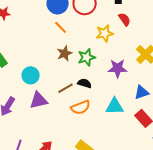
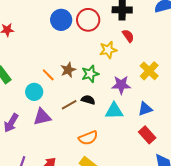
orange line: (61, 27) -> (48, 75), moved
cyan triangle: (115, 106) -> (114, 111), moved
orange semicircle: (81, 107) -> (88, 138), moved

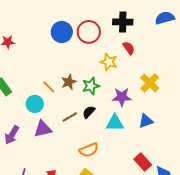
yellow star: (108, 50) -> (109, 62), turned 30
black semicircle: (88, 100) -> (89, 112), turned -64
red rectangle: (147, 135) -> (143, 162), moved

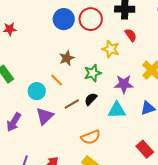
brown star: (69, 82) -> (67, 58), moved
orange line: (49, 87) -> (57, 80), moved
purple triangle: (43, 129) -> (45, 116), turned -30

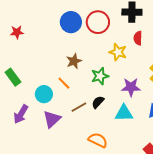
red semicircle: (131, 35) -> (138, 38), turned -144
purple arrow: (14, 122) -> (21, 114), moved
orange semicircle: (91, 137) -> (98, 140), turned -132

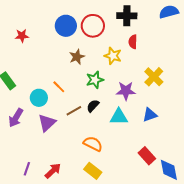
red star: (17, 32) -> (22, 36), moved
brown star: (74, 61) -> (77, 57), moved

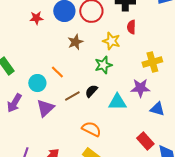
red star: (22, 36) -> (36, 18), moved
yellow cross: (154, 77) -> (152, 62), turned 30
green star: (95, 80) -> (103, 65), moved
purple star: (126, 91) -> (140, 88), moved
blue triangle: (150, 115) -> (157, 109), moved, turned 35

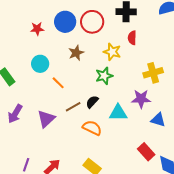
cyan circle: (37, 83) -> (40, 64), moved
orange semicircle: (91, 129) -> (92, 128), moved

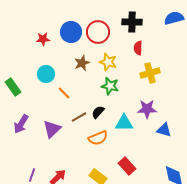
yellow star: (112, 52) -> (108, 62), moved
yellow cross: (153, 73) -> (150, 73), moved
green star: (104, 76) -> (110, 86), turned 30
orange semicircle: (92, 128) -> (98, 138), turned 132
red rectangle: (146, 152) -> (127, 166), moved

